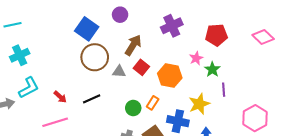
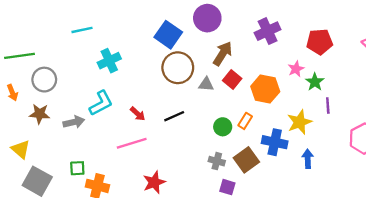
purple circle: (120, 15) -> (207, 18), size x1.5
cyan cross: (20, 55) -> (109, 61), moved

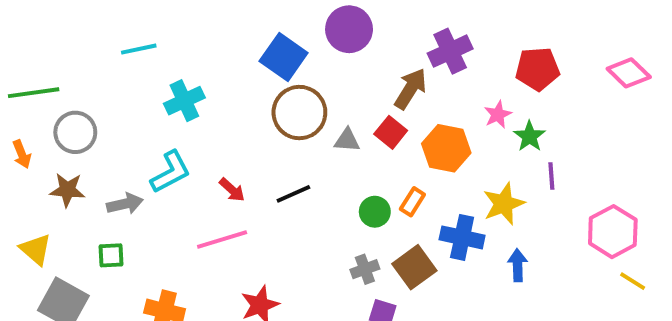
brown arrow: (223, 54) -> (410, 89), moved
gray cross: (217, 161) -> (365, 269), turned -35
green square: (77, 168) -> (111, 255), moved

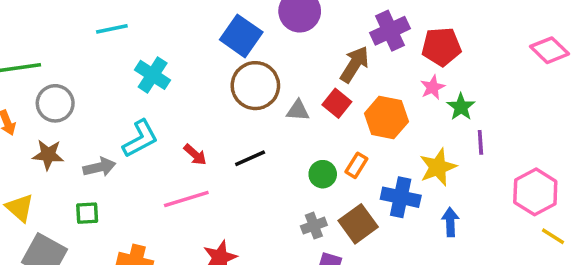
red pentagon: (537, 69) -> (441, 47), moved
cyan cross: (184, 101) -> (153, 75), turned -32

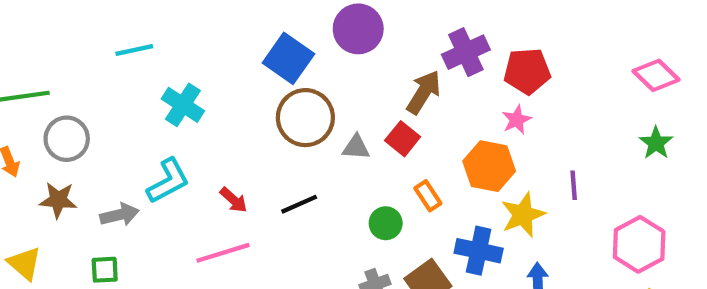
green star: (461, 107) -> (656, 143), moved
orange hexagon: (386, 117) -> (489, 166), moved
orange rectangle: (356, 165) -> (428, 196), moved, turned -65

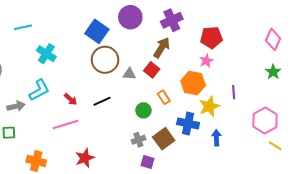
purple cross: (466, 52) -> (172, 20), moved
pink diamond: (656, 75) -> (273, 39), turned 70

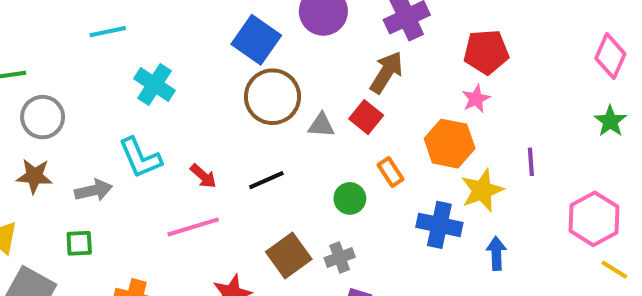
cyan L-shape: (39, 90) -> (140, 158), turned 95
brown square: (164, 139) -> (289, 255), moved

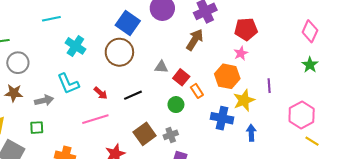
brown circle: (273, 97) -> (119, 52), moved
red square: (366, 117) -> (181, 77), moved

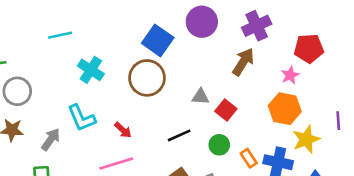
pink star: (241, 53) -> (290, 75), moved
orange rectangle: (197, 91) -> (249, 158), moved
black line: (133, 95) -> (179, 135), moved
gray arrow: (44, 100) -> (51, 139), turned -42

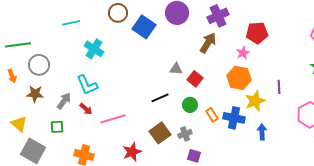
brown circle: (147, 78) -> (118, 13), moved, size x0.7
red arrow: (123, 130) -> (86, 109), moved

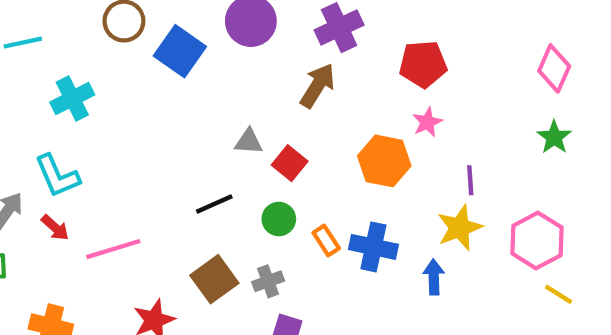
cyan cross: (94, 49) -> (72, 99), turned 30
pink star: (243, 53) -> (427, 122), moved
yellow star: (255, 101) -> (460, 228), moved

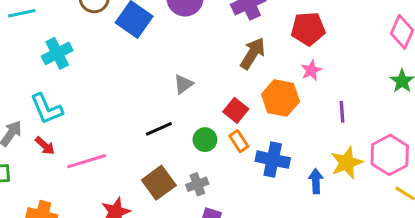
brown arrow: (318, 86) -> (253, 53), moved
gray triangle: (249, 142) -> (183, 84), turned -40
red square: (290, 163) -> (236, 110), moved
yellow star: (460, 228) -> (347, 163), moved
orange rectangle: (326, 240) -> (239, 141), moved

